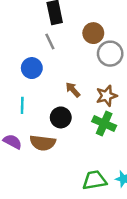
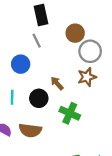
brown star: (107, 96) -> (87, 77), moved
black circle: (61, 117) -> (39, 98), moved
green cross: (104, 123) -> (70, 113), moved

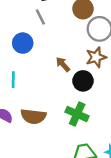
black circle: (39, 98) -> (83, 81), moved
green cross: (70, 113) -> (77, 114), moved

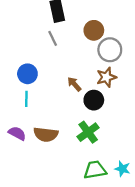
blue circle: (23, 43) -> (27, 74), moved
green cross: (77, 114) -> (88, 132), turned 30

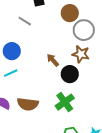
gray line: (53, 38) -> (25, 21), moved, turned -32
brown star: (106, 77) -> (81, 54), turned 30
cyan line: (26, 99) -> (11, 73), turned 64

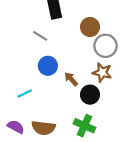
blue circle: (12, 51) -> (48, 66), moved
green cross: (65, 102) -> (84, 126), turned -30

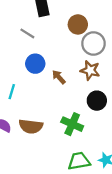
cyan line: (25, 94) -> (12, 92), turned -48
black circle: (90, 95) -> (97, 101), moved

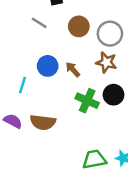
brown circle: (78, 24) -> (79, 26), moved
blue circle: (35, 64) -> (48, 66), moved
green cross: (72, 124) -> (87, 101), moved

